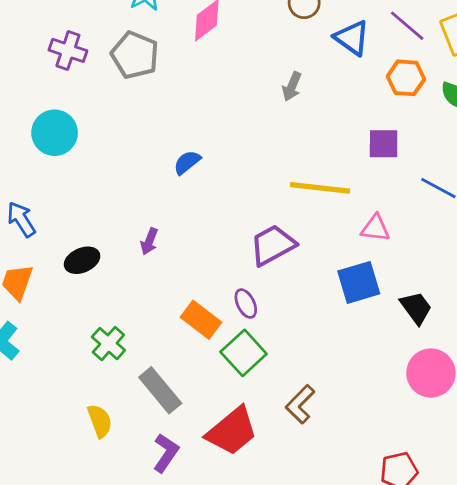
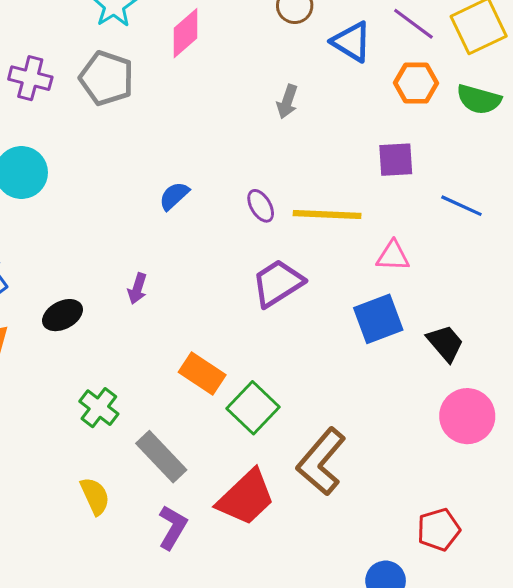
purple ellipse: (246, 304) -> (261, 206), moved
brown L-shape: (300, 404) -> (321, 462), size x1.5

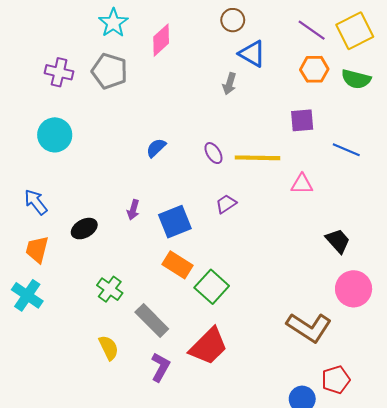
blue triangle: (352, 42) -> (252, 54), moved
purple trapezoid: (278, 283) -> (226, 204), size x0.6
blue square: (378, 319) -> (175, 222), moved
brown L-shape: (321, 462) -> (309, 327), moved, turned -96
red pentagon: (439, 530) -> (336, 380), moved

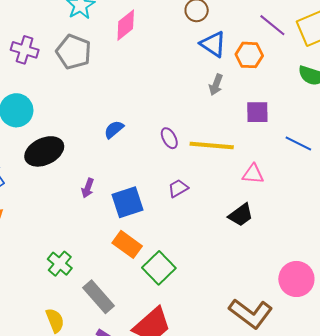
orange hexagon: (314, 69) -> (249, 55), moved
gray arrow: (229, 84) -> (216, 85), moved
black ellipse: (84, 229) -> (44, 151), moved, size x1.5
black trapezoid: (338, 241) -> (241, 215), moved, turned 92

